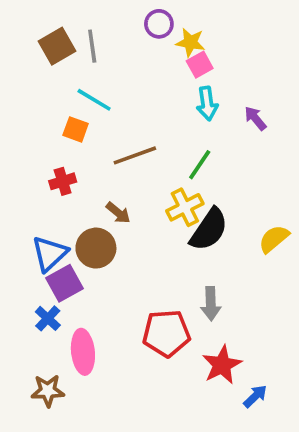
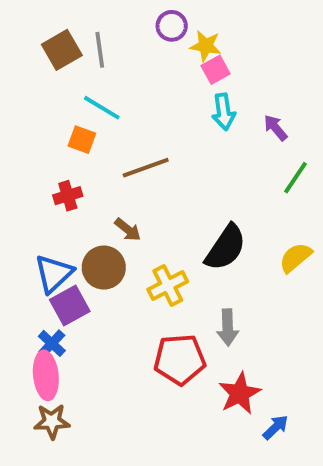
green line: (200, 165) -> (296, 178), moved
yellow cross: (185, 207) -> (168, 286), moved
pink ellipse: (83, 352) -> (46, 375), moved

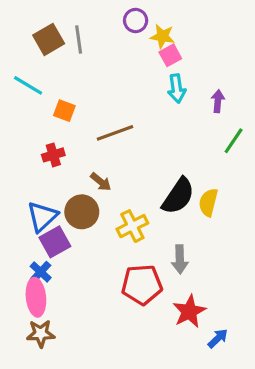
cyan line: (102, 108) -> (28, 85), moved
purple arrow: (276, 128) -> (218, 101), turned 45
yellow semicircle: (296, 258) -> (208, 202), moved, turned -36

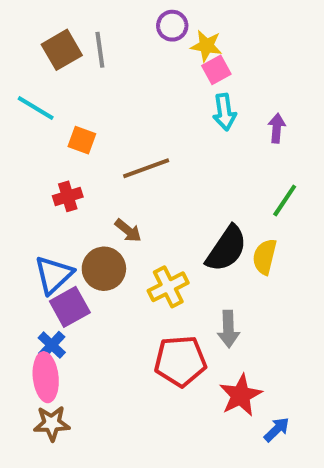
green line: (234, 141) -> (285, 200), moved

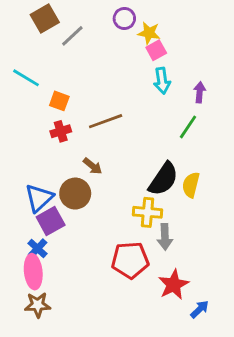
brown square: (62, 50) -> (45, 18), moved
gray line: (100, 50) -> (72, 36), turned 55
red cross: (68, 196) -> (61, 131), moved
green line: (285, 200) -> (188, 127), moved
yellow cross: (168, 287) -> (148, 212), moved, turned 32

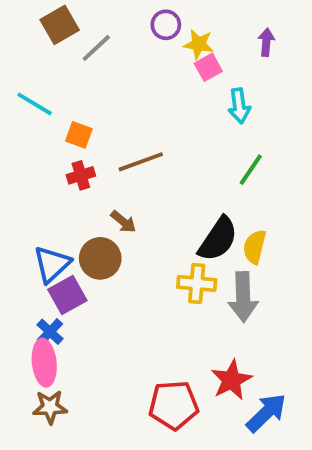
cyan arrow: (162, 81) -> (239, 106), moved
purple arrow: (200, 92) -> (266, 42), moved
gray arrow: (165, 237) -> (243, 297), moved, size x1.4
red pentagon: (130, 260) -> (174, 405), moved
blue arrow: (200, 309) -> (266, 413), size x1.6

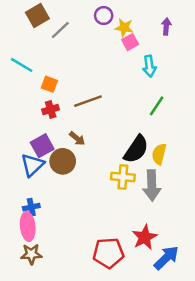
purple square: (67, 295) -> (42, 146), moved
blue cross: (50, 332) -> (31, 207), turned 35

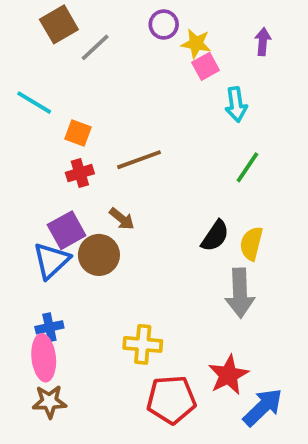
black semicircle: (136, 149) -> (215, 236), size x0.7
yellow cross: (123, 177) -> (143, 344), moved

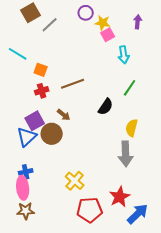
black semicircle: (215, 236) -> (106, 107), moved
yellow cross: (143, 344) -> (75, 181), turned 36

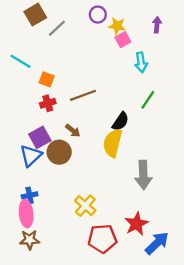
yellow semicircle: (132, 128) -> (113, 143), moved, size x1.4

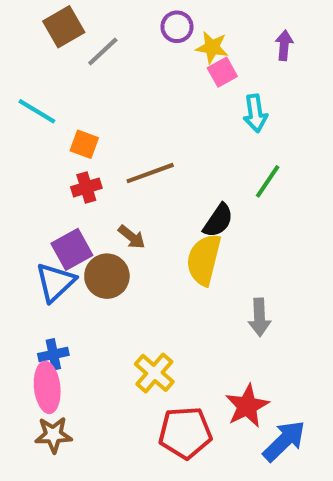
gray arrow: (143, 175) -> (259, 317), size x0.7

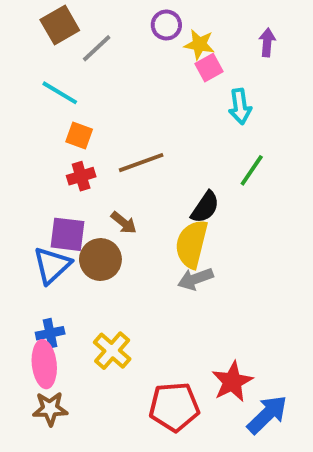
cyan line: (37, 111) -> (60, 93), moved
purple square: (72, 249) -> (68, 234), turned 36
gray arrow: (259, 317) -> (195, 279), moved, turned 72
yellow cross: (154, 373) -> (112, 351), moved

